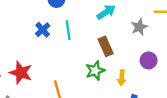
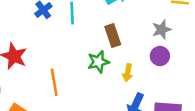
gray star: (139, 27) -> (162, 30), moved

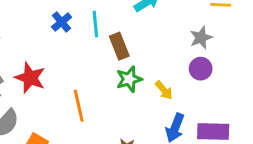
brown rectangle: (113, 36) -> (119, 46), moved
yellow arrow: (128, 73) -> (164, 90), turned -48

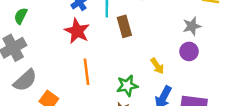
red star: (30, 78) -> (77, 31), moved
green star: (129, 79) -> (127, 86), moved

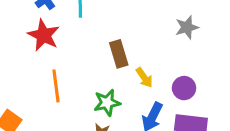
brown rectangle: (124, 26) -> (119, 54), moved
purple circle: (189, 51) -> (184, 88), moved

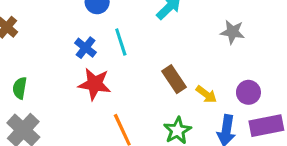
gray star: (187, 27) -> (232, 32), turned -30

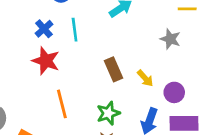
yellow arrow: (206, 94) -> (145, 78), moved

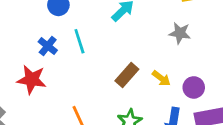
red star: (46, 61) -> (32, 80), moved
brown rectangle: (113, 69) -> (127, 75), turned 75

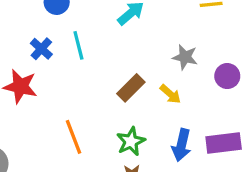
gray star: (180, 33) -> (185, 57), moved
purple circle: (194, 87) -> (227, 76), moved

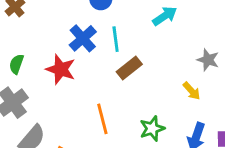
blue cross: (41, 49) -> (83, 38), size x1.4
brown rectangle: (131, 88) -> (129, 68), moved

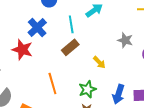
cyan line: (116, 39) -> (71, 24), moved
yellow arrow: (192, 91) -> (99, 62), moved

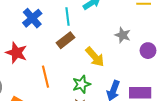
red star: (22, 50) -> (16, 53), moved
yellow arrow: (99, 62) -> (95, 57), size x1.5

